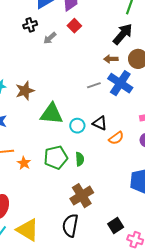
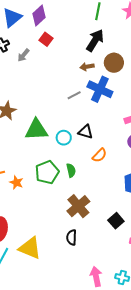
orange semicircle: (116, 138) -> (99, 155), moved
black semicircle: (70, 225) -> (72, 237), size x0.7
black square: (116, 225) -> (116, 221), moved

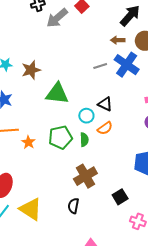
gray arrow: (24, 55) -> (57, 18), size x1.6
cyan circle: (64, 138) -> (86, 116), moved
orange semicircle: (99, 155) -> (105, 128), moved

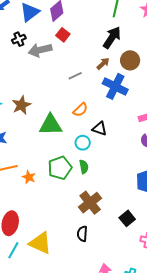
gray arrow: (57, 18) -> (40, 50), turned 35
brown arrow: (118, 40) -> (103, 64), turned 144
gray line: (100, 66) -> (75, 76), moved
orange semicircle: (105, 128) -> (80, 110), moved

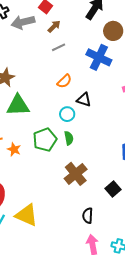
brown arrow: (103, 64) -> (54, 26), moved
green triangle: (50, 125) -> (18, 105), moved
black semicircle: (82, 234) -> (88, 216), moved

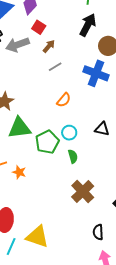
black triangle: (84, 100) -> (102, 129), moved
green pentagon: (45, 140) -> (47, 142), moved

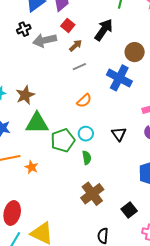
black arrow: (88, 25) -> (104, 30), moved
black triangle: (102, 129) -> (119, 134), turned 35

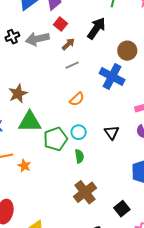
black cross: (24, 29) -> (12, 37), moved

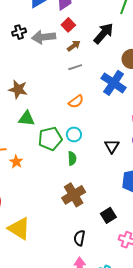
brown star: (18, 94) -> (18, 89), turned 30
green triangle: (30, 122) -> (27, 119), size x0.7
black triangle: (112, 132) -> (112, 146), moved

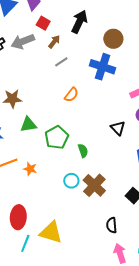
cyan circle: (74, 134) -> (71, 181), moved

